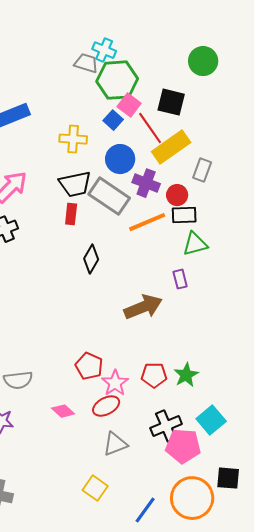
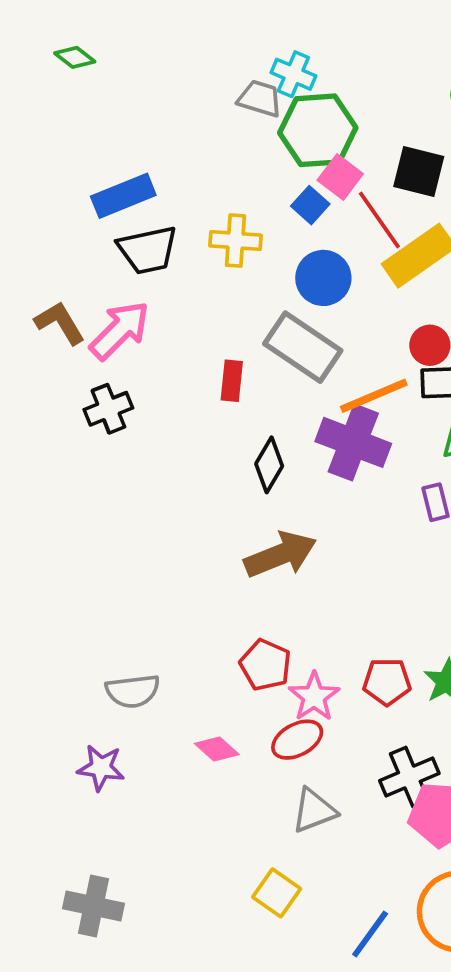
purple cross: (146, 183) -> (353, 442), moved, size x1.4
black trapezoid: (75, 184) -> (148, 250), moved
brown arrow: (143, 307) -> (280, 555), moved

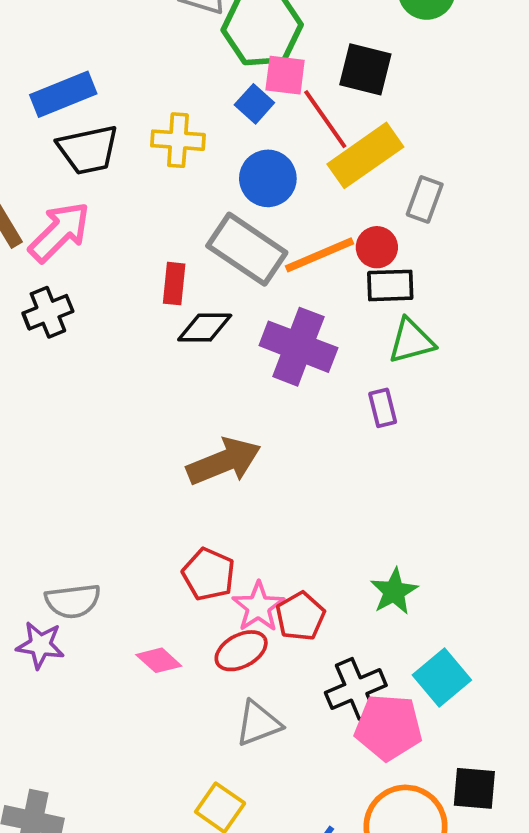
pink square: (340, 177) -> (285, 75), turned -30
orange line: (374, 396) -> (319, 255), moved
black diamond: (269, 465) -> (205, 328), moved, turned 60
red pentagon: (387, 682) -> (300, 616), moved, turned -30
purple star: (101, 768) -> (40, 645), moved

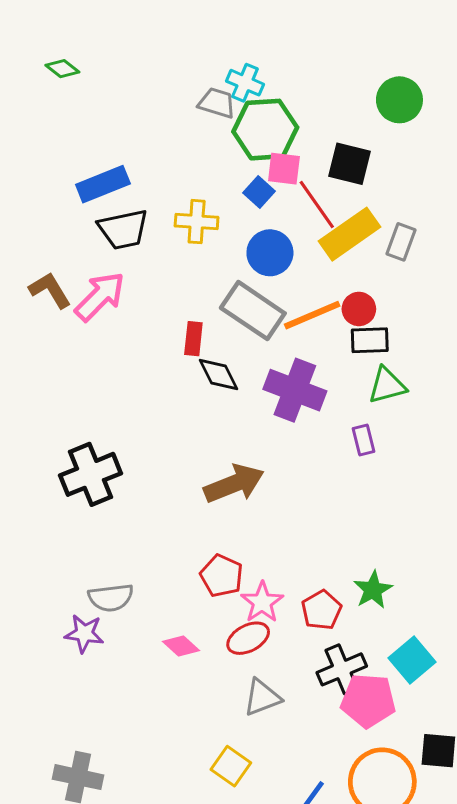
gray rectangle: (425, 199) -> (401, 242), moved
black cross: (48, 312) -> (90, 474), moved, size x1.5
black diamond: (205, 328) -> (218, 374), turned 63
red pentagon: (300, 616) -> (321, 610), moved

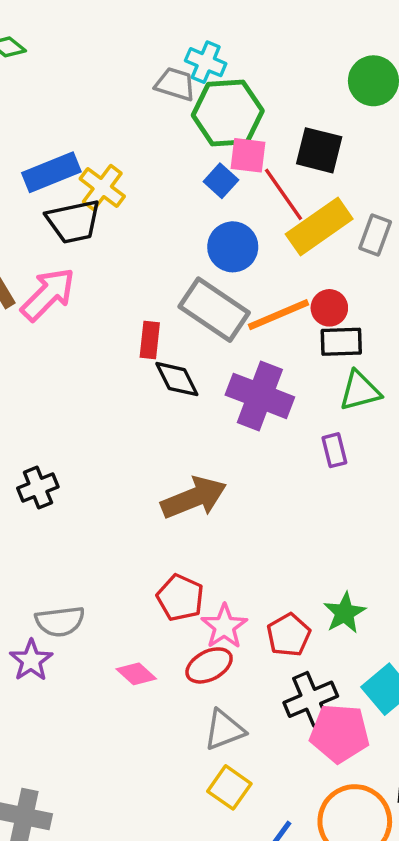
yellow cross: (197, 222) -> (102, 188), moved, turned 33
black cross: (90, 474) -> (38, 487), size x0.6
purple star: (84, 634) -> (31, 660), turned 30
yellow square: (231, 766) -> (229, 787), moved

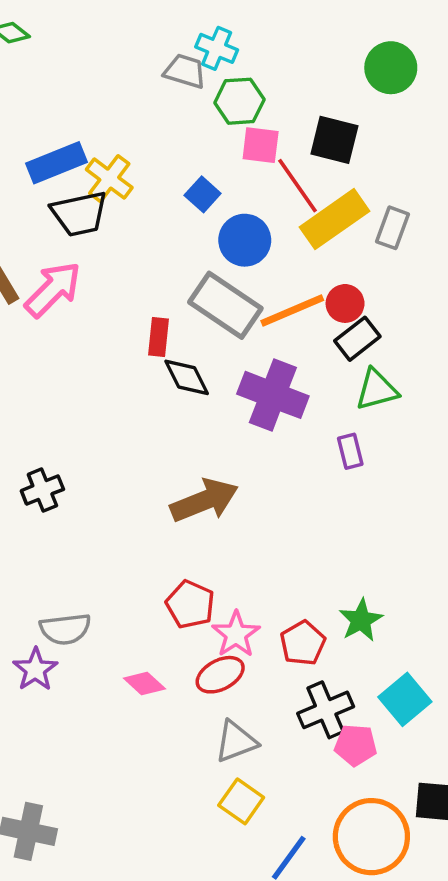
green hexagon: (228, 113) -> (239, 101), size x0.7
blue square: (221, 181) -> (203, 194), moved
black rectangle: (341, 342) -> (357, 339), turned -36
pink pentagon: (340, 733) -> (356, 745), size x0.7

